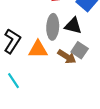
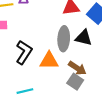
gray square: (80, 50) -> (75, 82), moved
cyan line: (14, 81) -> (25, 91), turned -70

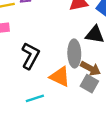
gray ellipse: (64, 39) -> (74, 53), moved
orange triangle: (49, 61) -> (60, 77), moved, turned 30

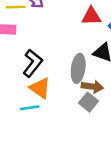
brown arrow: (91, 68) -> (92, 87), turned -30
orange triangle: (60, 77) -> (40, 88), moved

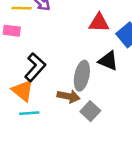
brown arrow: (92, 87) -> (69, 96), moved
orange triangle: (40, 88) -> (23, 91), moved

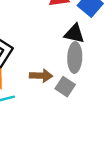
gray ellipse: (82, 76) -> (75, 58), moved

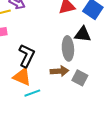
gray ellipse: (75, 58) -> (68, 48), moved

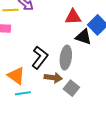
black triangle: (83, 34) -> (84, 37), moved
black L-shape: (27, 56) -> (40, 57), moved

